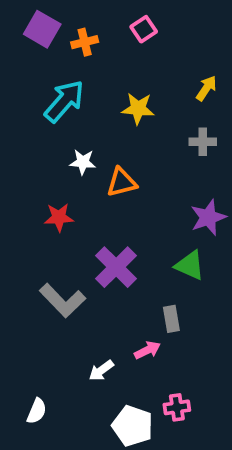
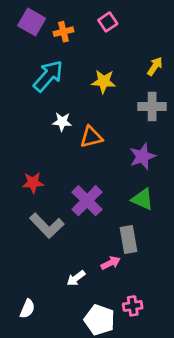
gray cross: (203, 142) -> (152, 106), size x1.4
red star: (59, 217) -> (33, 183), moved
purple star: (208, 217) -> (142, 156), moved
gray rectangle: (171, 319) -> (129, 239), size x1.4

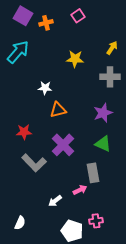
cyan arrow: (48, 76) -> (18, 52), moved
orange triangle: (91, 137) -> (58, 110), moved

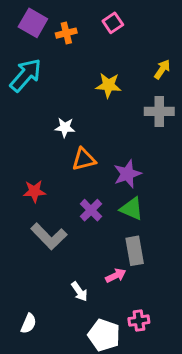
purple star: (103, 113) -> (127, 174), moved
green triangle: (103, 144) -> (132, 209), moved
purple cross: (63, 145) -> (91, 210), size x0.7
white arrow: (55, 201) -> (79, 292), turned -88

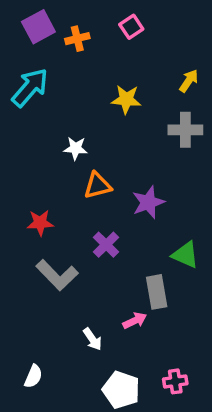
purple square: (33, 23) -> (38, 27), turned 32
green triangle: (132, 209) -> (185, 255), moved
pink cross: (139, 321) -> (175, 381), moved

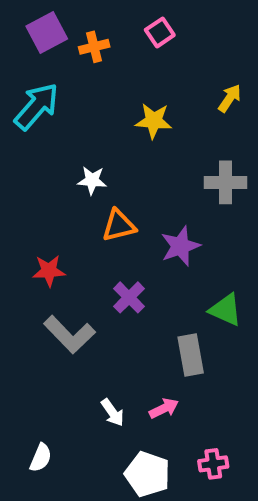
gray cross: (185, 130) -> (226, 182), moved
pink arrow: (135, 321) -> (164, 408), moved

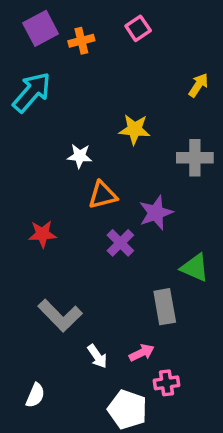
yellow star: (154, 121) -> (135, 129), moved
purple cross: (129, 297) -> (120, 243), moved
gray L-shape: (69, 334) -> (60, 316), moved
pink cross: (213, 464) -> (166, 383), moved

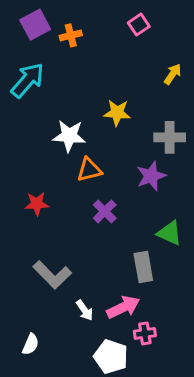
pink square: (138, 28) -> (139, 25), moved
white star: (80, 156) -> (69, 136), size x1.5
purple star: (156, 213) -> (151, 176), moved
pink arrow: (142, 353) -> (123, 307), size x1.5

